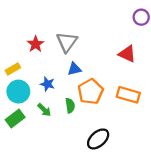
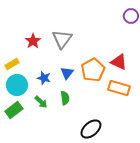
red triangle: (127, 54) -> (119, 62), moved
blue triangle: (74, 69) -> (67, 73), moved, turned -40
orange pentagon: (91, 92) -> (93, 70), moved

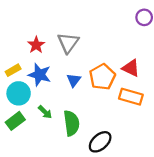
blue star: (44, 78) -> (40, 75), moved, size x1.5
green semicircle: (65, 98) -> (71, 123), moved, size x1.6

